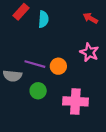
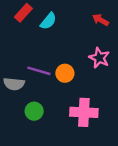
cyan semicircle: (43, 19) -> (48, 21), turned 35
green circle: (38, 91) -> (34, 111), moved

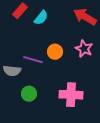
red arrow: (100, 20) -> (85, 17), size x1.6
orange circle: (65, 73) -> (55, 52), moved

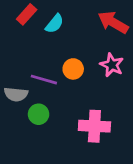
green circle: (29, 94) -> (39, 114), moved

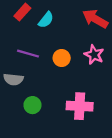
purple line: (44, 80) -> (28, 54), moved
green circle: (39, 114) -> (32, 105), moved

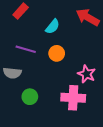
cyan semicircle: (46, 20) -> (53, 27), moved
pink star: (94, 55) -> (87, 74), moved

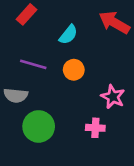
green circle: (30, 97) -> (39, 126), size x1.5
pink cross: (73, 98) -> (95, 128), size x0.6

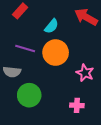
orange circle: (74, 70) -> (56, 53), size x1.6
pink cross: (95, 128) -> (77, 105), moved

